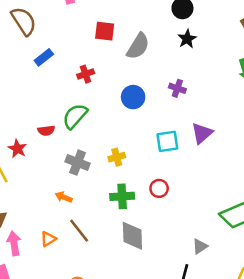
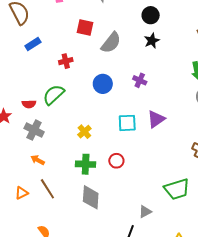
yellow cross: (117, 157) -> (84, 132), turned -32
gray cross: (78, 163) -> (34, 130), moved

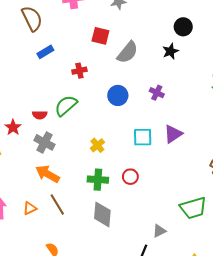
black circle: (151, 15) -> (183, 27), moved
orange arrow: (38, 160) -> (48, 174), size x1.6

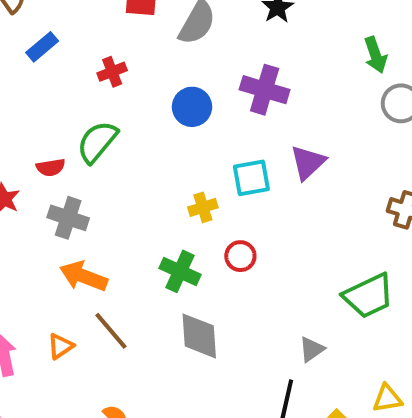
purple cross: (157, 93) -> (265, 90), size x1.6
yellow cross: (97, 145) -> (203, 207), moved, turned 32
green cross: (98, 180) -> (180, 271), turned 30

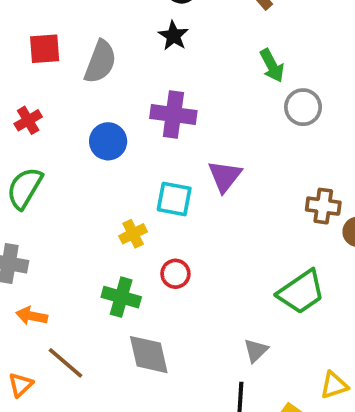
cyan square: (251, 178) -> (174, 199), turned 30
orange arrow: (83, 276) -> (32, 316), size x0.7

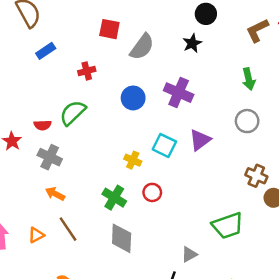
gray circle: (303, 107) -> (247, 121), moved
yellow cross: (133, 234) -> (133, 160), turned 35

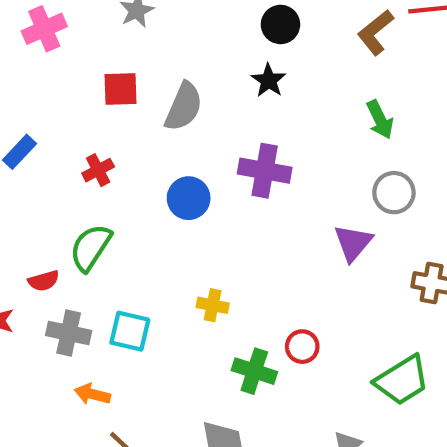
purple triangle: (200, 140) -> (353, 243), moved
cyan square: (164, 145) -> (130, 331), moved
red circle: (152, 192) -> (302, 347), moved
green cross: (114, 198) -> (254, 371), moved

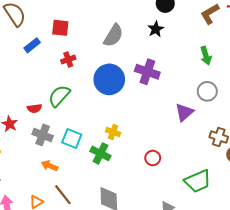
red square: (121, 89) -> (60, 28), moved
blue circle: (189, 198) -> (109, 79), size x1.5
green cross: (254, 371) -> (100, 153), moved

